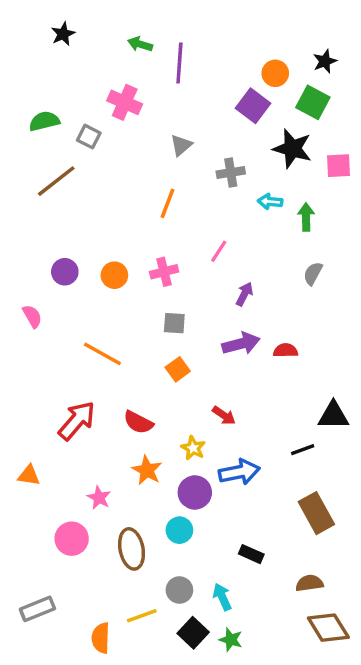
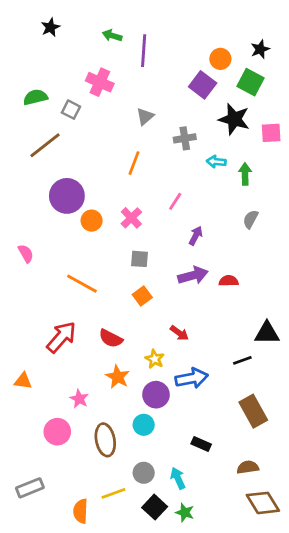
purple circle: (65, 272) -> (67, 196), moved, size x1.6
pink cross: (164, 272) -> (131, 218), turned -30

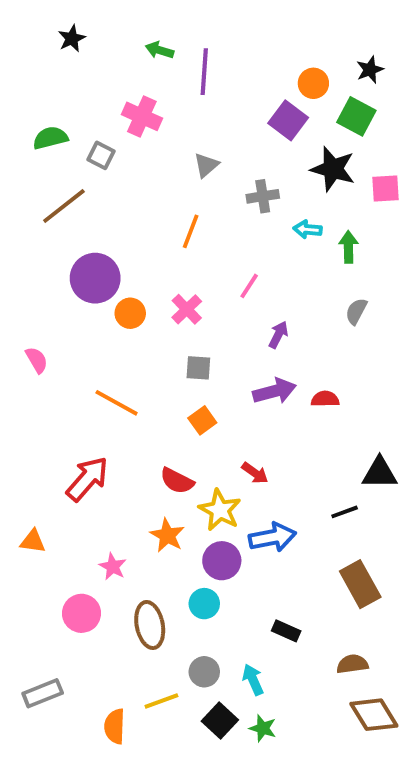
red semicircle: (111, 338) -> (177, 481), moved
yellow star: (155, 359) -> (220, 510), size x1.5

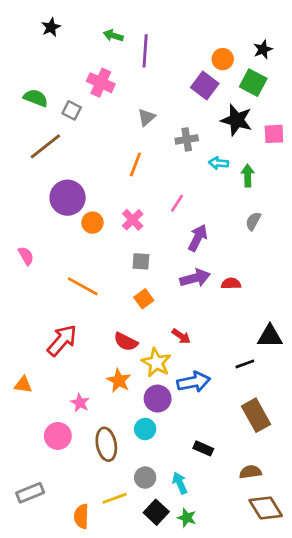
green semicircle: (50, 138) -> (36, 98), turned 35
purple arrow: (278, 335) -> (198, 238), size x1.4

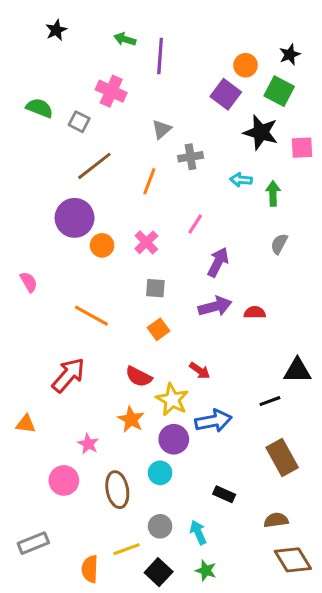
gray cross: (187, 139) -> (191, 157), moved
brown line: (45, 146) -> (94, 166), moved
black square: (156, 512) -> (159, 572), moved

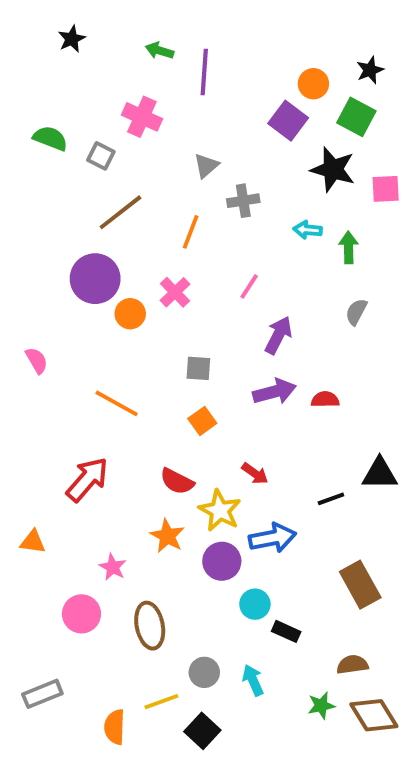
pink cross: (146, 242) -> (175, 292), moved
black line: (270, 401) -> (331, 499), moved
cyan circle: (160, 473) -> (255, 604), moved
green star: (206, 571) -> (321, 705), moved, turned -30

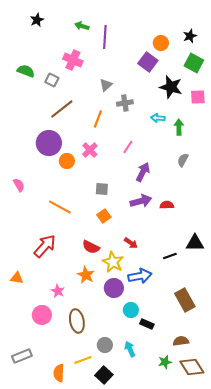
green square: (356, 117) -> (194, 63), moved

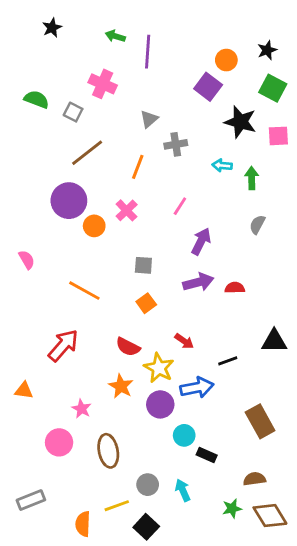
black line: (170, 256) -> (228, 361), moved

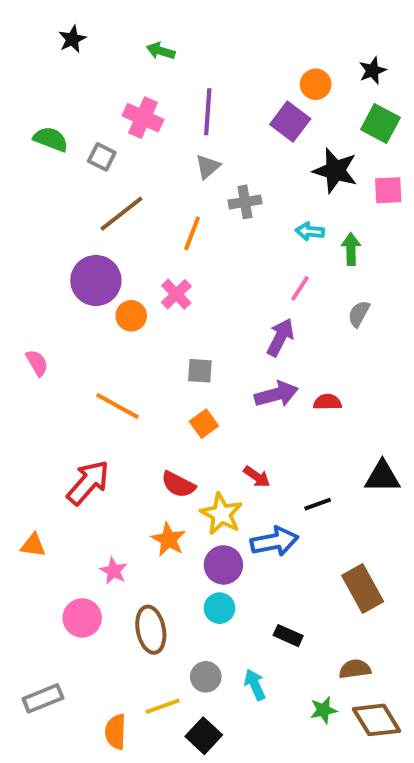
purple line: (148, 52) -> (208, 112), moved
pink line: (180, 206) -> (300, 288), moved
cyan circle: (184, 435) -> (219, 608), moved

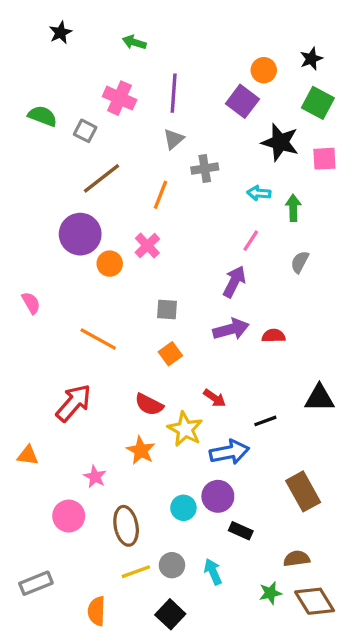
purple circle: (223, 565) -> (218, 496), moved
yellow line: (163, 706) -> (136, 572), moved

